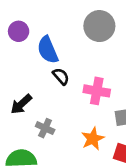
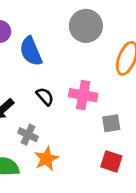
black semicircle: (61, 76) -> (45, 96), moved
orange star: (93, 139) -> (46, 159), moved

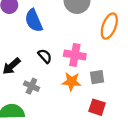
orange star: (46, 159) -> (71, 82), moved, turned 30

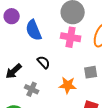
pink cross: (75, 55) -> (71, 37), moved
gray square: (97, 77) -> (91, 72), moved

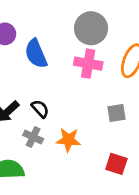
black semicircle: (44, 62) -> (40, 109), moved
orange star: (68, 85) -> (68, 140), moved

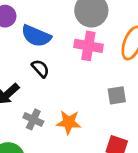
blue semicircle: (36, 54) -> (36, 36), turned -44
black semicircle: (40, 109) -> (40, 69), moved

